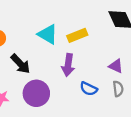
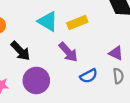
purple arrow: (68, 65) -> (68, 52), turned -50
blue semicircle: (89, 89) -> (89, 76), turned -54

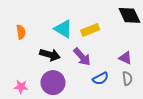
black arrow: (20, 51) -> (50, 55), moved, turned -30

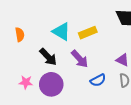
black arrow: (50, 55) -> (48, 57), turned 30
pink star: (21, 87) -> (26, 82), moved

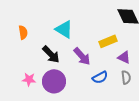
yellow rectangle: (88, 33) -> (108, 41), moved

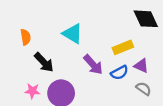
black arrow: (51, 54) -> (44, 62), moved
blue semicircle: (100, 77) -> (119, 73), moved
gray semicircle: (126, 77) -> (144, 89), turned -48

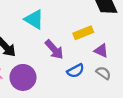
blue semicircle: (119, 73) -> (76, 71), moved

